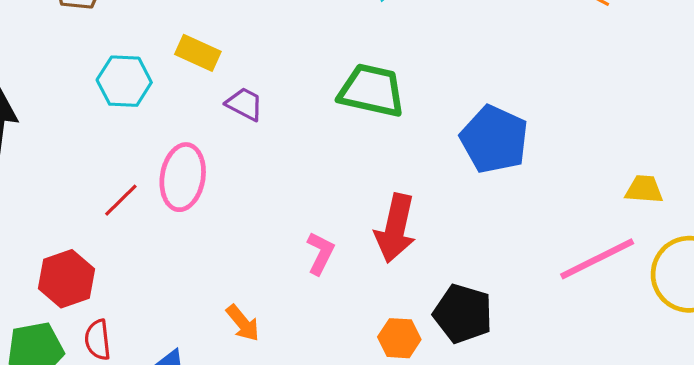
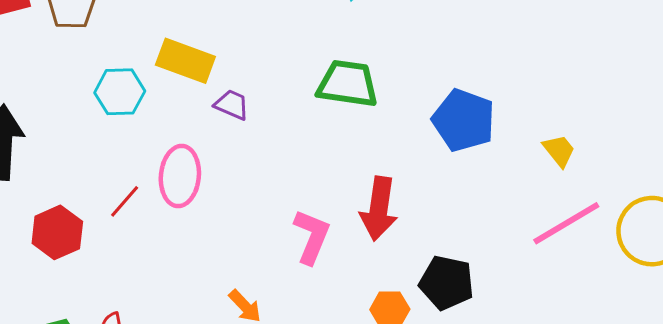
yellow rectangle: (198, 53) -> (185, 61), size x1.4
yellow trapezoid: (644, 189) -> (559, 151), moved, turned 51
pink L-shape: (320, 253) -> (312, 237), size x1.4
red hexagon: (66, 279) -> (57, 232), moved

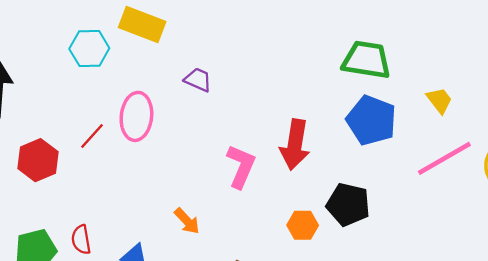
green trapezoid: (348, 84) -> (367, 60), moved
purple trapezoid: (232, 105) -> (198, 80), moved
blue pentagon: (464, 120) -> (371, 120), moved

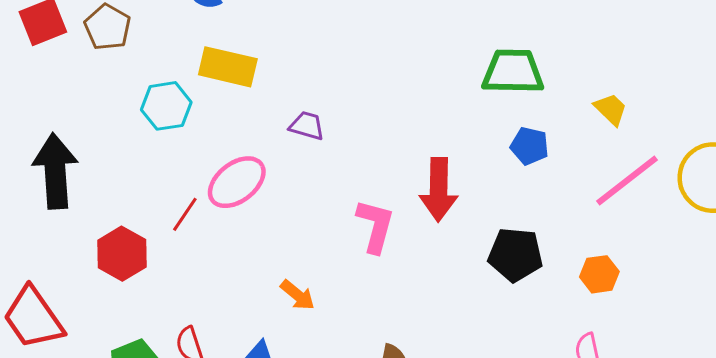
pink ellipse: (136, 116) -> (237, 182), turned 54
blue pentagon: (371, 120) -> (530, 146), size x0.6
orange arrow: (187, 221) -> (298, 295), moved
orange hexagon: (303, 225) -> (599, 274), moved

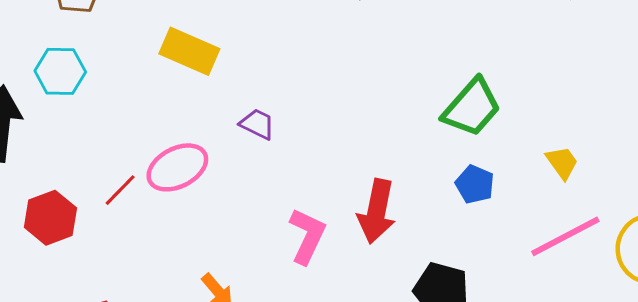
green trapezoid: (513, 72) -> (472, 108), turned 120
cyan hexagon: (166, 106) -> (60, 71), moved

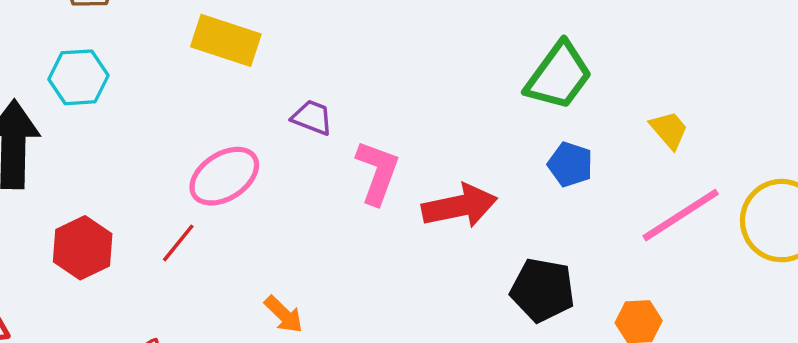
red line: (120, 190) -> (178, 243), moved
red arrow: (377, 211) -> (460, 206), turned -108
pink L-shape: (307, 236) -> (377, 172), moved

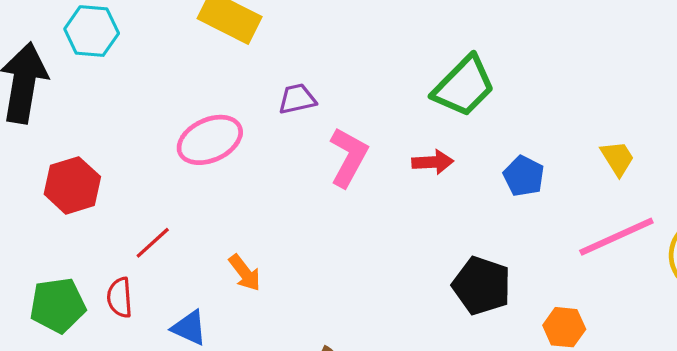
green trapezoid: (559, 76) -> (464, 86), moved
purple trapezoid: (312, 118) -> (297, 99), turned -42
red arrow: (460, 206) -> (433, 162), moved, size x0.6
red line: (178, 243) -> (153, 243), moved

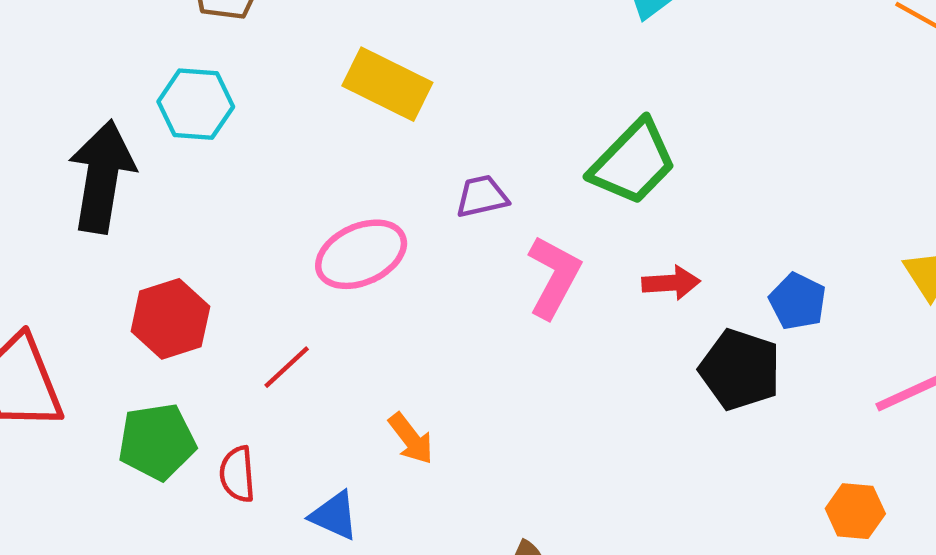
green trapezoid: (464, 86) -> (633, 162), moved
red line: (153, 243) -> (287, 367), moved
black pentagon: (482, 286) -> (740, 370), moved
green pentagon: (58, 305) -> (157, 442), moved

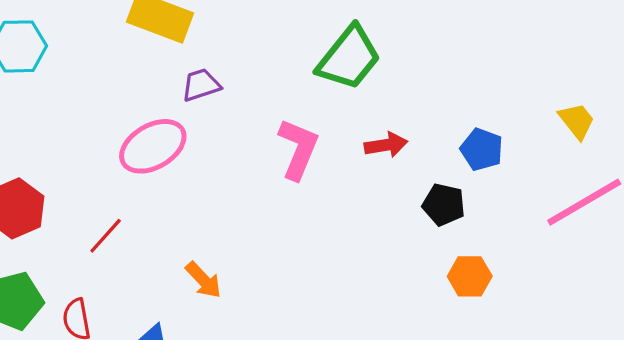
purple trapezoid: (482, 196) -> (201, 85), moved
black pentagon: (740, 370) -> (444, 205), size x0.7
orange hexagon: (855, 511) -> (470, 276), moved

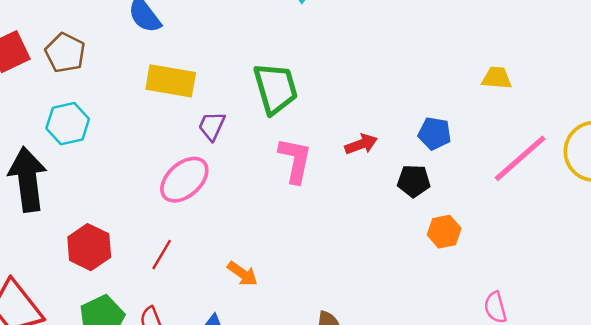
green trapezoid: (349, 58) -> (276, 88), moved, turned -44
purple trapezoid: (201, 85) -> (212, 126), turned -36
yellow trapezoid: (577, 121) -> (497, 78), moved, turned -36

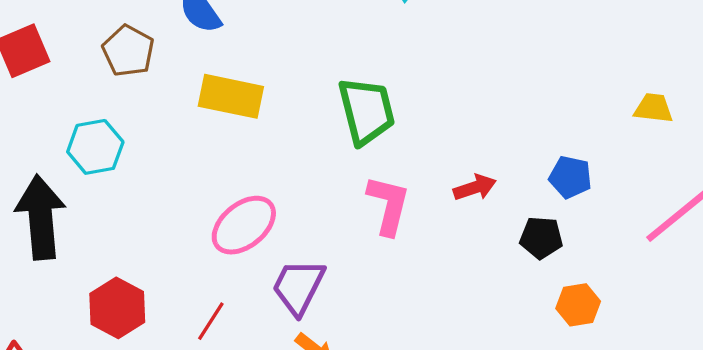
brown pentagon: (65, 53) -> (128, 51), moved
purple trapezoid: (212, 126) -> (298, 287), moved, size x1.5

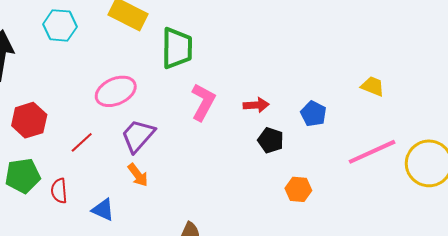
green trapezoid: (366, 111) -> (177, 48), moved
cyan hexagon: (95, 147) -> (60, 25), moved
black pentagon: (541, 238) -> (271, 140), moved

